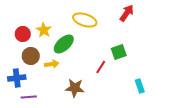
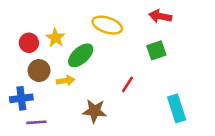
red arrow: (127, 13) -> (160, 16), turned -114
green square: (119, 52) -> (156, 50), moved
cyan rectangle: (140, 86) -> (177, 108), size x1.5

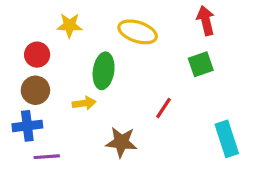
red arrow: (160, 16) -> (206, 21), turned 65
yellow star: (55, 38) -> (70, 25), moved, turned -30
green ellipse: (81, 55) -> (104, 71), turned -40
brown circle: (39, 71) -> (35, 90), moved

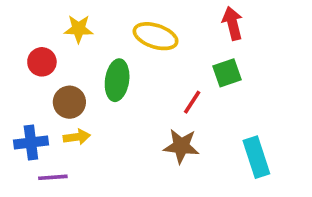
brown circle: (35, 90) -> (69, 102), moved
yellow arrow: (84, 103) -> (77, 137), moved
red line: (164, 108) -> (192, 102), moved
brown star: (121, 142) -> (181, 146), moved

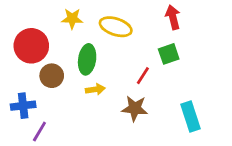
yellow star: (79, 29) -> (72, 19), moved
red circle: (42, 62) -> (31, 46), size x1.6
yellow arrow: (77, 137) -> (95, 89), moved
purple line: (53, 177) -> (39, 132), turned -55

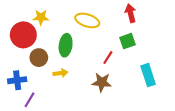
yellow star: (72, 19) -> (41, 17), moved
yellow arrow: (95, 89) -> (60, 73), moved
cyan rectangle: (190, 117) -> (148, 75), moved

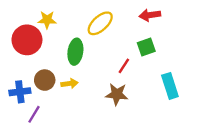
red arrow: (131, 13) -> (150, 15), turned -84
yellow ellipse: (87, 20) -> (100, 23), turned -60
brown circle: (39, 58) -> (45, 80), moved

